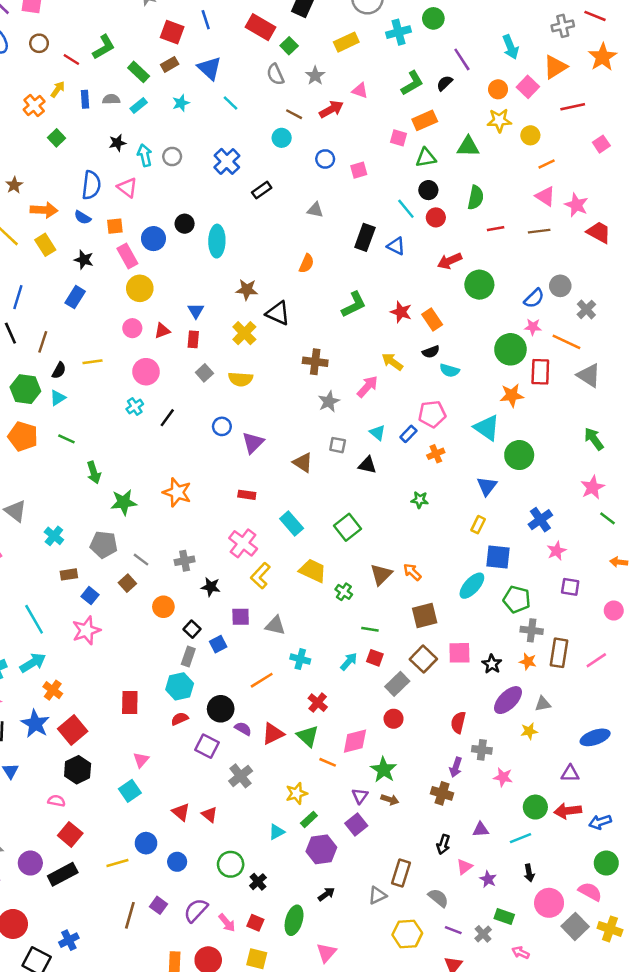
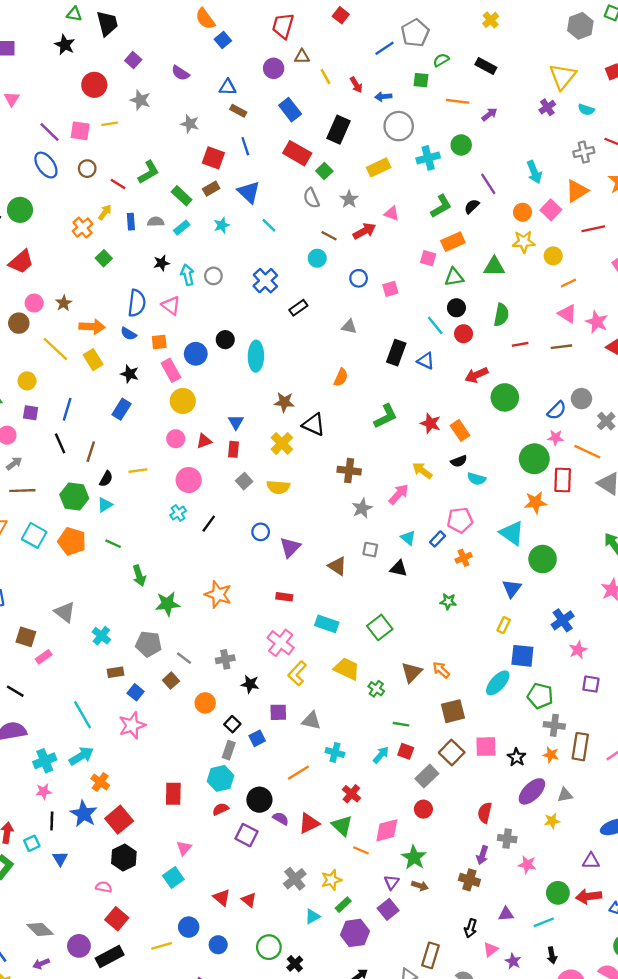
cyan rectangle: (292, 523) -> (327, 624), turned -30
gray cross: (241, 776) -> (295, 879), moved

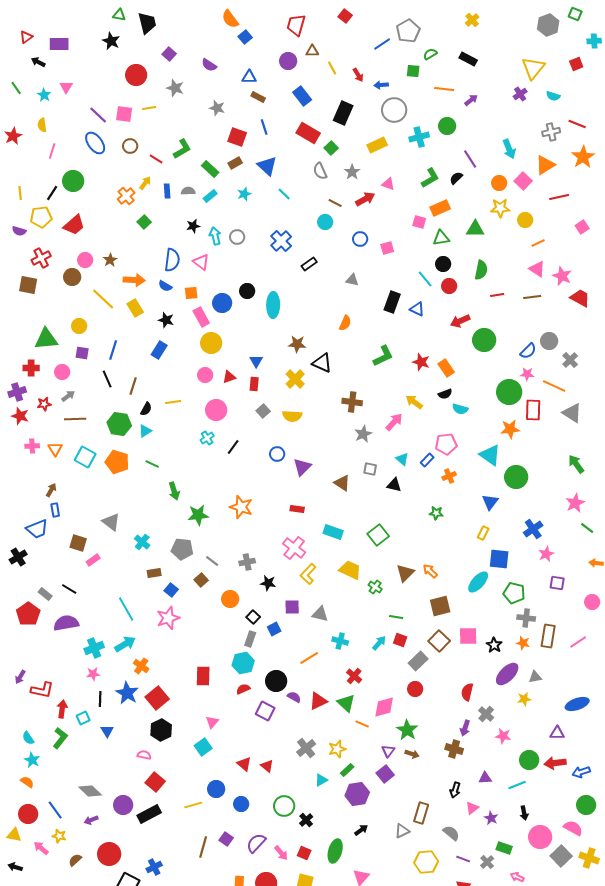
gray cross: (507, 839) -> (486, 714), turned 35

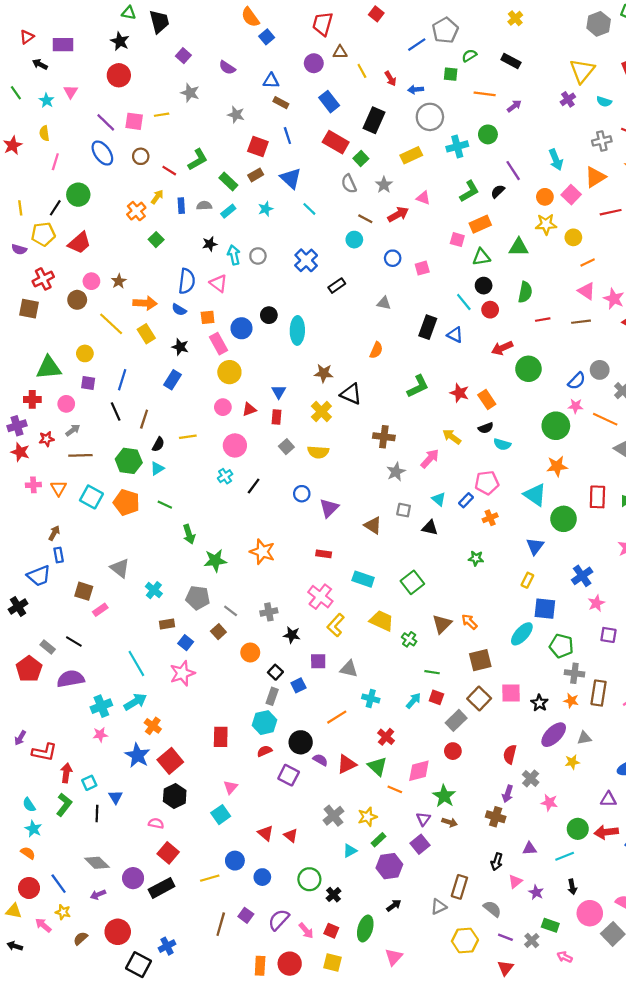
red circle: (136, 75) -> (119, 75), moved
red rectangle: (533, 410) -> (597, 497), moved
black line: (100, 699) -> (97, 813), moved

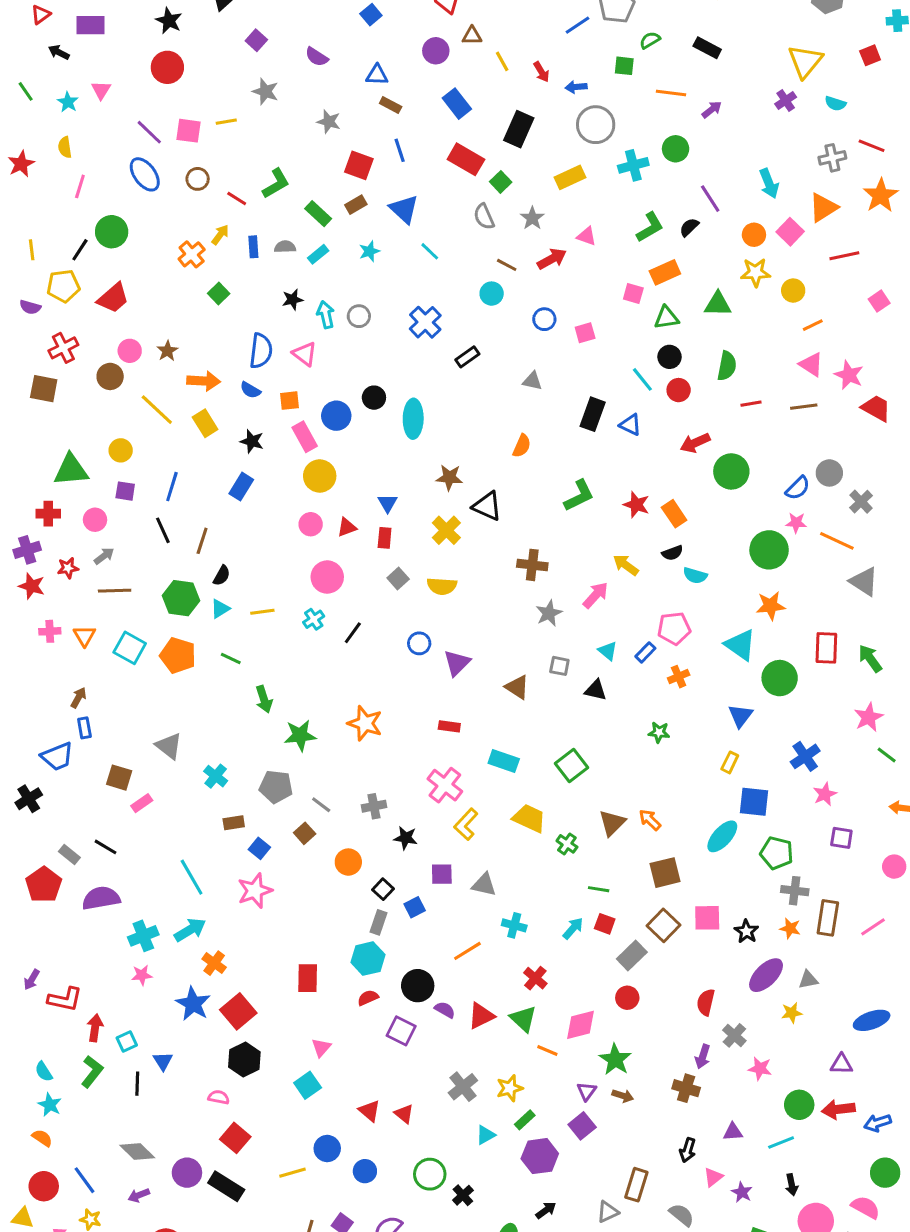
yellow line: (188, 437) -> (262, 612), moved
black rectangle: (162, 888) -> (226, 1186), turned 60

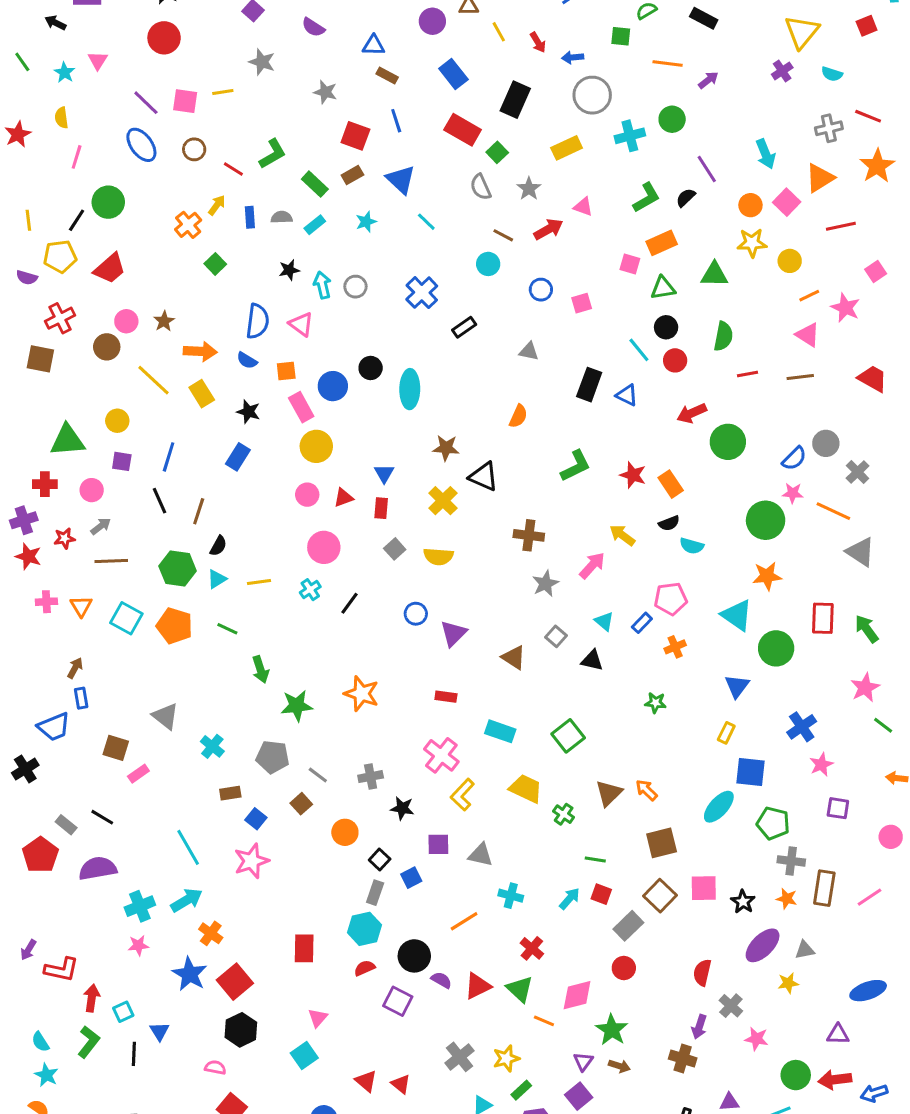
pink star: (849, 375) -> (845, 308), moved
gray square: (559, 666) -> (556, 636), turned 30

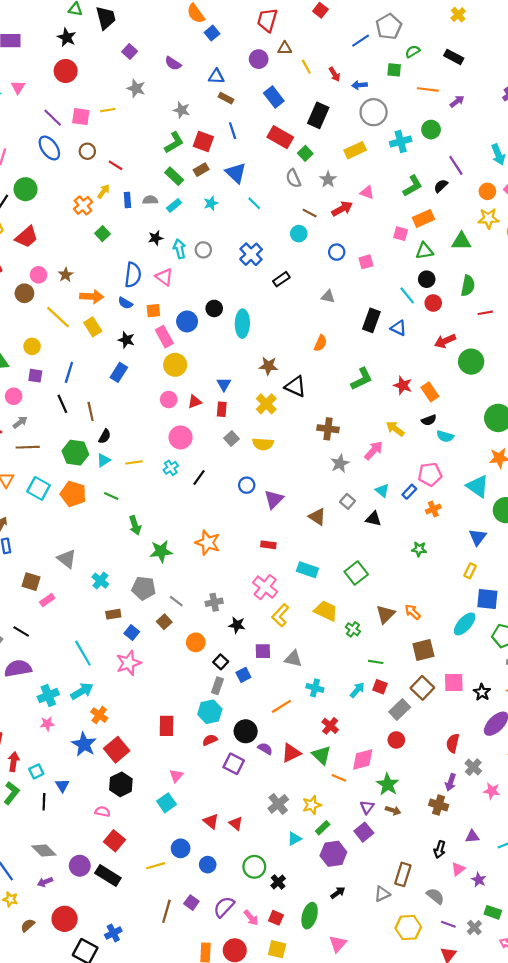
green L-shape: (273, 154) -> (174, 143), moved
brown line: (199, 511) -> (91, 411), turned -30

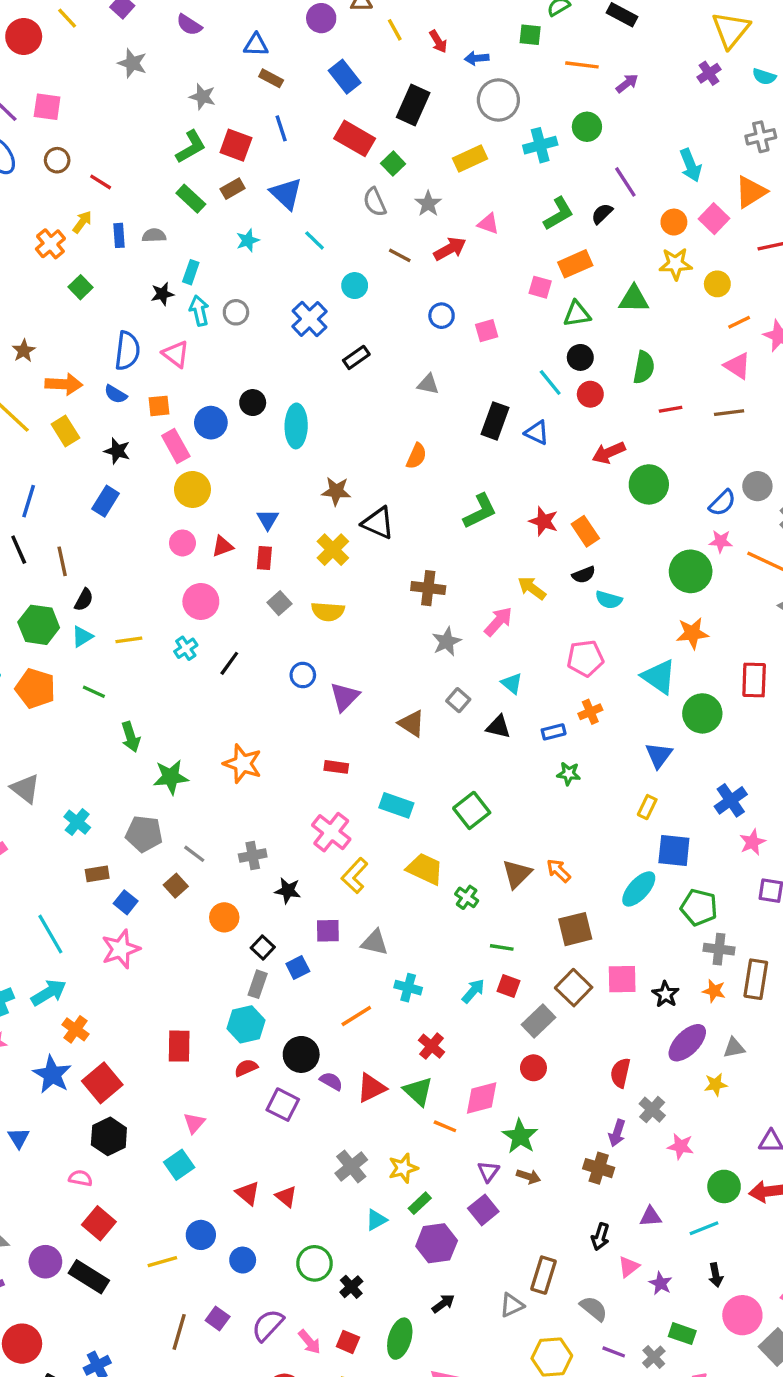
yellow line: (108, 110) -> (67, 18), moved, turned 56
cyan rectangle: (174, 205) -> (191, 272), moved, turned -32
cyan circle: (299, 234) -> (355, 286), moved
blue rectangle: (409, 492) -> (554, 732), moved, turned 32

